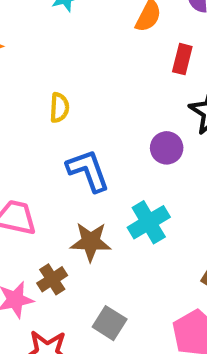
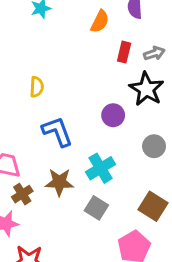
brown cross: (52, 279) -> (22, 194), moved
gray square: (110, 323) -> (96, 208), moved

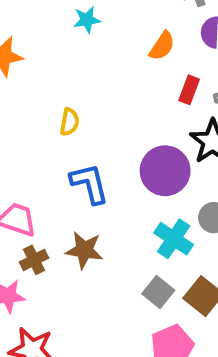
purple circle: (113, 115) -> (165, 171), size x1.6
cyan cross: (101, 168) -> (174, 239), moved, turned -32
gray square: (96, 208) -> (158, 292), moved

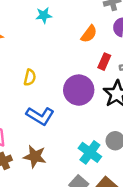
purple circle: (165, 171) -> (79, 90), moved
blue L-shape: (89, 184) -> (40, 116), turned 132

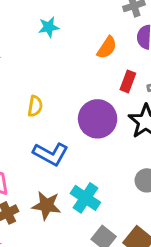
cyan cross: (90, 152) -> (85, 198), moved

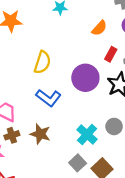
yellow semicircle: (35, 106) -> (42, 62), size x1.5
cyan cross: (85, 198) -> (87, 135), moved

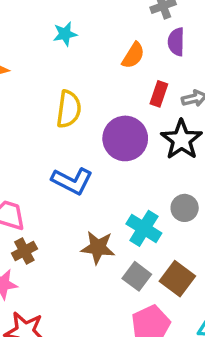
yellow semicircle: (42, 62) -> (69, 109), moved
brown star: (40, 134) -> (98, 248), moved

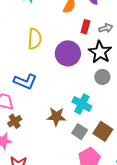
blue L-shape: (72, 181) -> (25, 81), moved
gray circle: (185, 208) -> (102, 77), moved

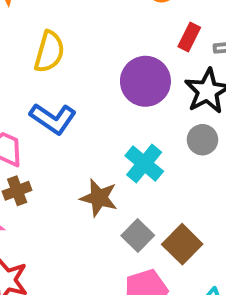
yellow semicircle: (35, 39) -> (49, 52), moved
cyan cross: (82, 104) -> (144, 163), moved

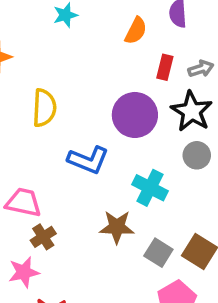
blue L-shape: (53, 119) -> (88, 160), moved

